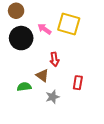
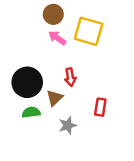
brown circle: (16, 11) -> (53, 14), moved
black circle: (21, 38) -> (27, 82), moved
brown triangle: (42, 76) -> (55, 98), turned 40

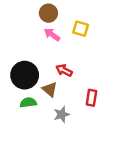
yellow square: (89, 31) -> (81, 29), size x0.6
red arrow: (70, 77) -> (64, 70), turned 126
brown triangle: (55, 98) -> (50, 89), turned -35

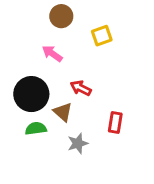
yellow square: (81, 29) -> (102, 36), turned -35
pink arrow: (52, 35) -> (52, 54), moved

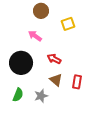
brown triangle: (63, 112) -> (56, 80), moved
green semicircle: (36, 128) -> (18, 95), moved, turned 120
gray star: (78, 143) -> (41, 96), moved

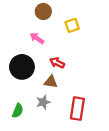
brown triangle: (56, 80) -> (51, 82), moved, turned -32
red rectangle: (77, 82) -> (77, 109), moved, size x1.5
green semicircle: (18, 95) -> (18, 111), moved

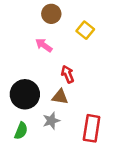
yellow square: (72, 25) -> (85, 30), turned -32
red arrow: (57, 63) -> (68, 74), turned 40
black circle: (22, 67) -> (25, 94), moved

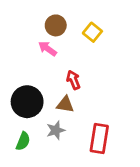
brown circle: (51, 14) -> (56, 25), moved

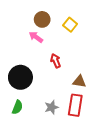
brown triangle: (65, 104) -> (79, 81), moved
gray star: (56, 130) -> (51, 107), moved

